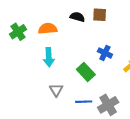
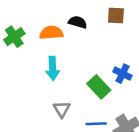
black semicircle: (77, 17) -> (78, 22), moved
blue cross: (105, 53) -> (123, 74), moved

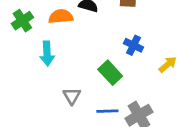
cyan arrow: (53, 68) -> (47, 54), moved
blue cross: (123, 74) -> (133, 45), moved

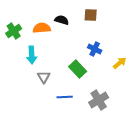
gray triangle: (72, 96) -> (44, 77), moved
blue line: (107, 111) -> (65, 97), moved

